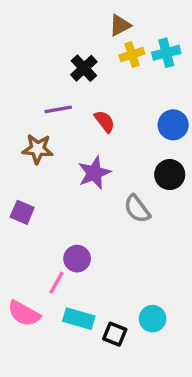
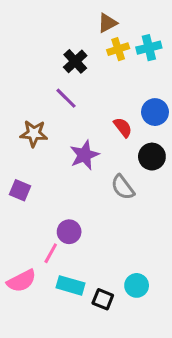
purple line: (58, 109) -> (66, 98), moved, turned 55
red semicircle: (105, 121) -> (123, 127), moved
pink semicircle: (24, 314) -> (21, 281), turned -56

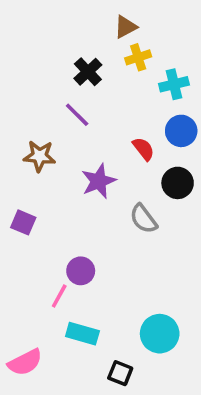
cyan cross: (149, 48) -> (174, 84), moved
pink semicircle: (21, 281) -> (25, 362), moved
cyan circle: (137, 285) -> (160, 334), size x1.4
black square: (103, 299) -> (120, 373), moved

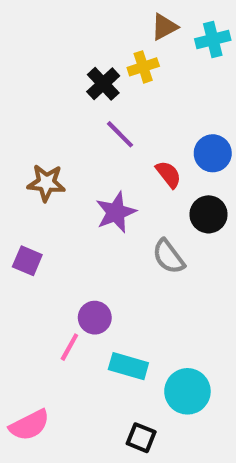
brown triangle: (126, 27) -> (164, 27), moved
yellow cross: (138, 57) -> (143, 67), moved
cyan cross: (174, 84) -> (213, 40), moved
purple line: (77, 115) -> (120, 134), moved
cyan rectangle: (82, 334) -> (128, 366), moved

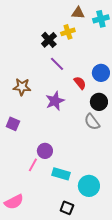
brown triangle: (164, 27) -> (78, 13), turned 32
gray semicircle: (168, 257) -> (92, 122), moved

